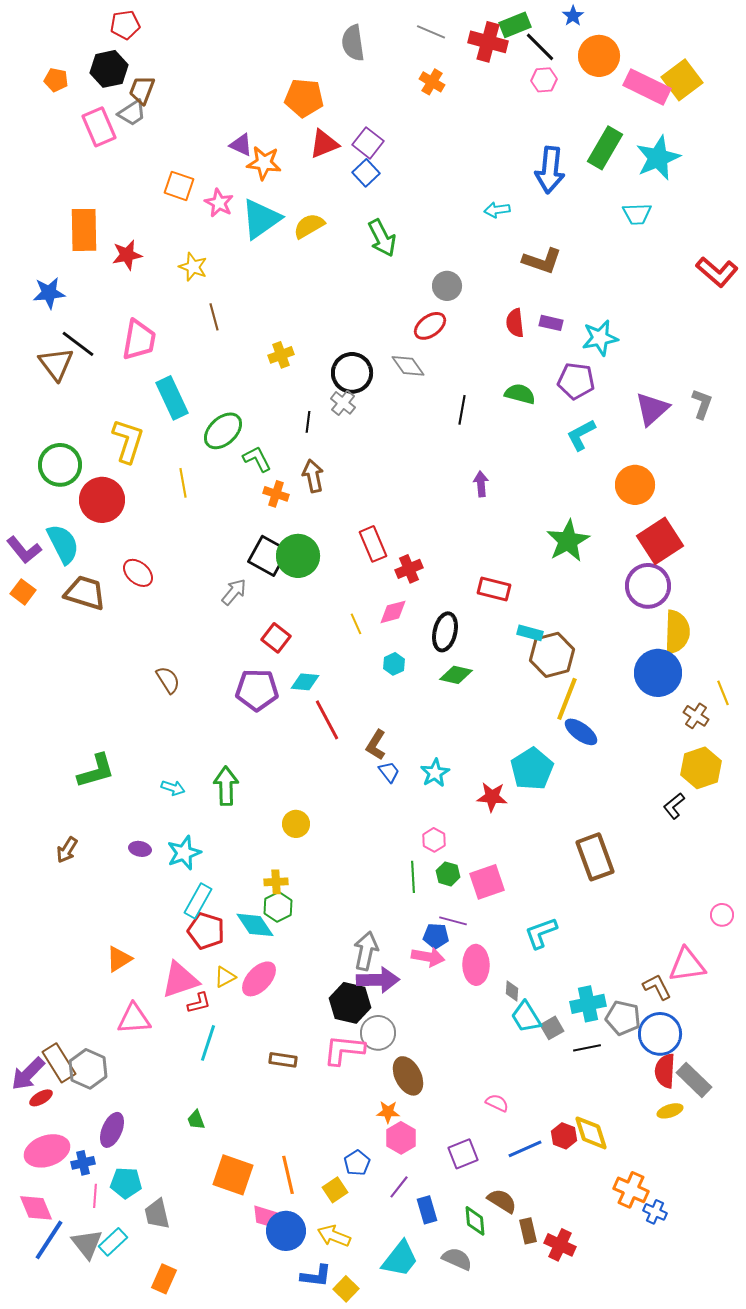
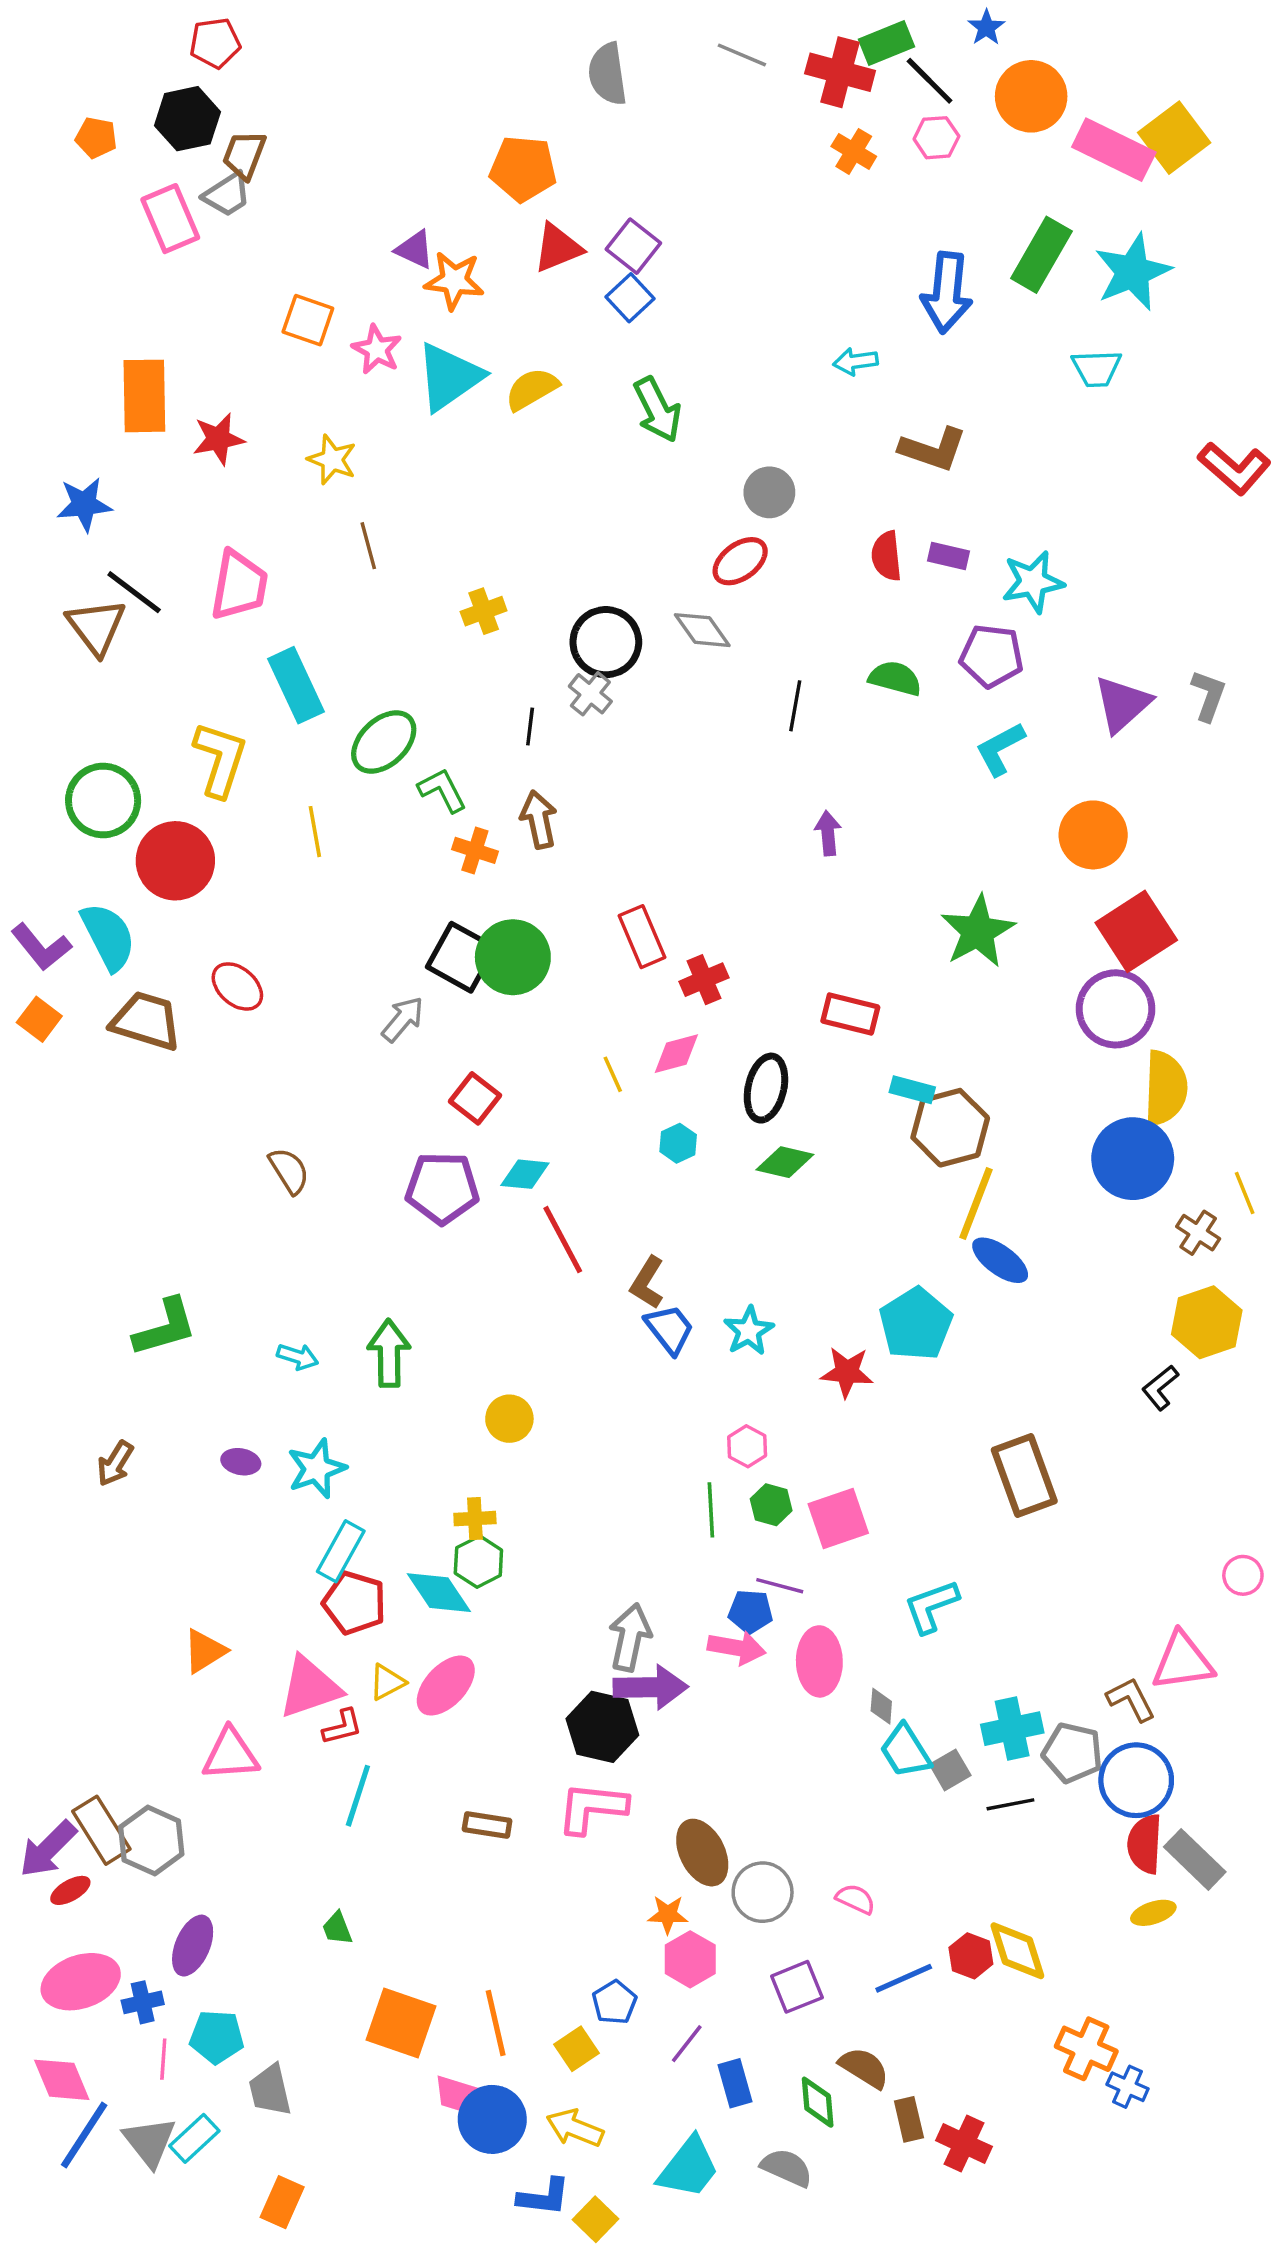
orange cross: (432, 82) -> (854, 151), moved
blue trapezoid: (389, 772) -> (670, 1329), size x1.4
gray circle: (378, 1033) -> (763, 1892), moved

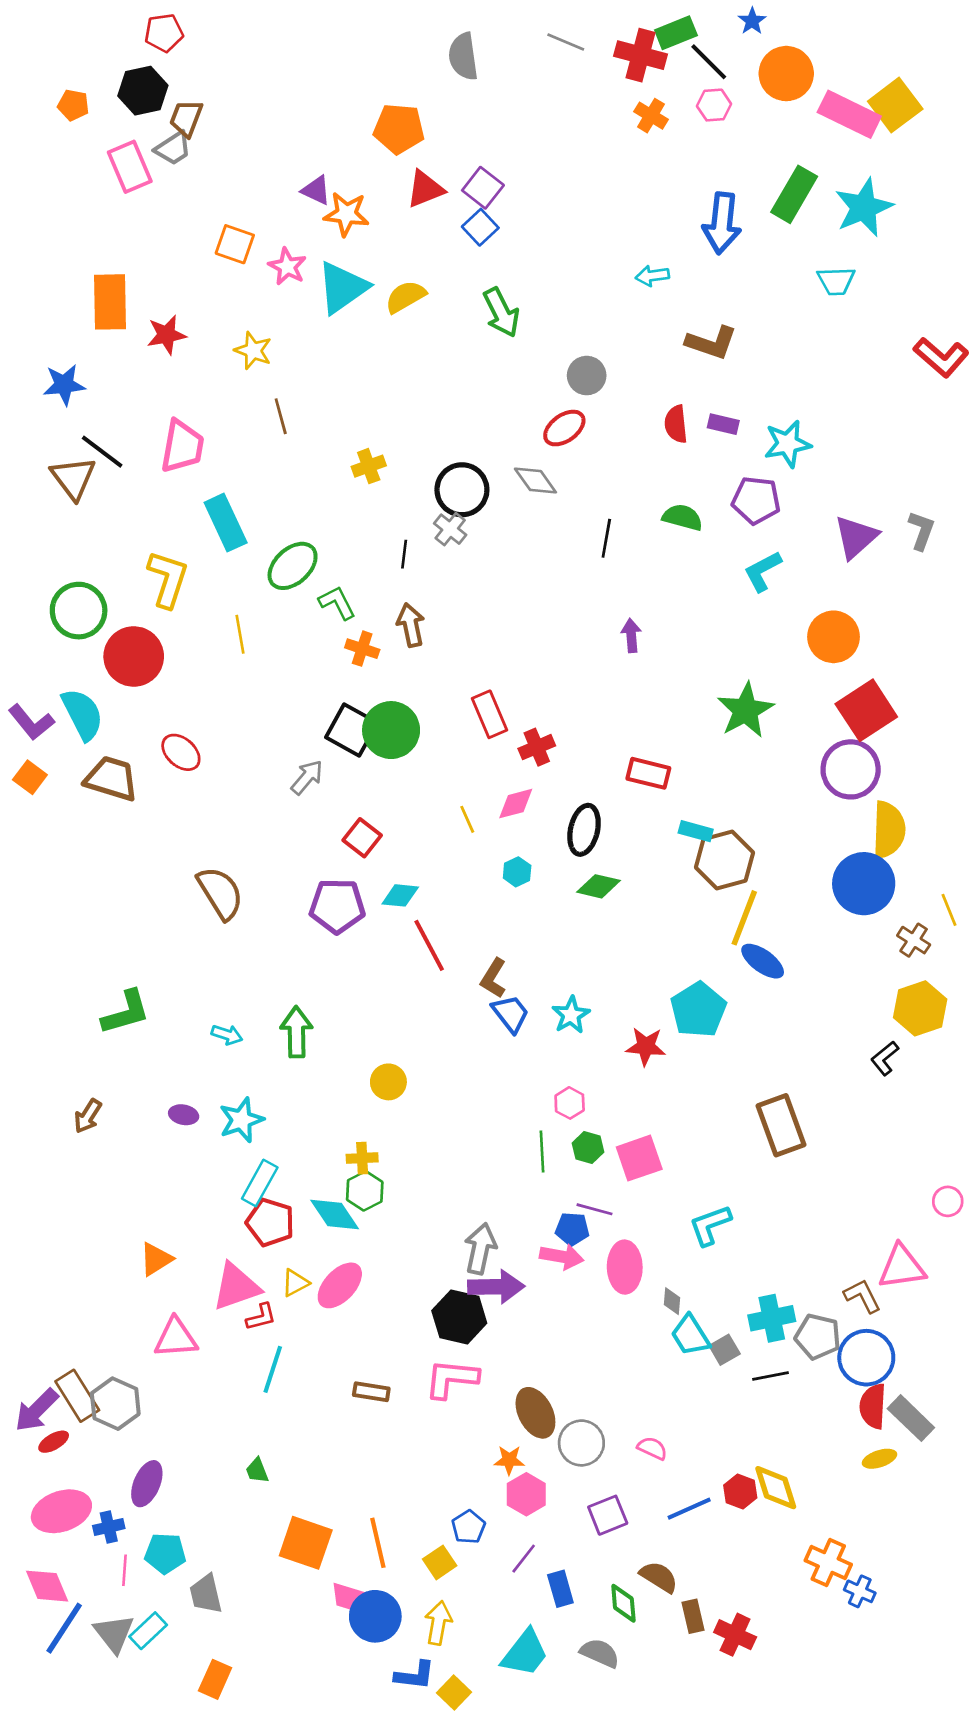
brown semicircle: (289, 1171) -> (220, 893), size x1.5
yellow arrow: (575, 2128) -> (438, 1623), turned 78

